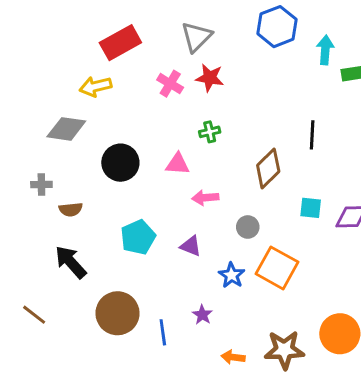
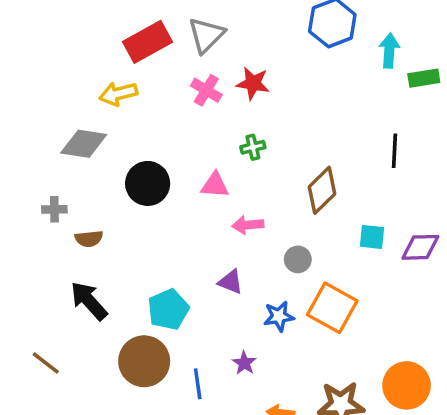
gray triangle: (197, 37) -> (206, 35), moved
black line: (312, 135) -> (394, 151), moved
cyan pentagon: (138, 237) -> (168, 309), moved
blue star: (232, 275) -> (279, 316), turned 30

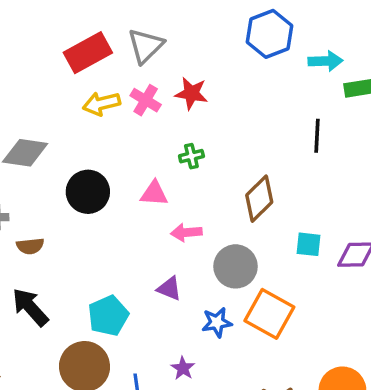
cyan arrow: (389, 51) -> (325, 61), turned 84
yellow arrow: (118, 94) -> (101, 104), moved
black line: (394, 151) -> (317, 136), moved
gray circle: (298, 259) -> (236, 266), size x1.6

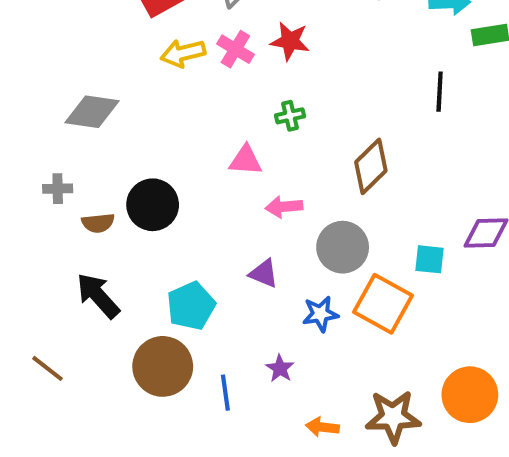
black circle: (88, 192) -> (153, 205), moved
cyan square: (308, 244) -> (429, 259), moved

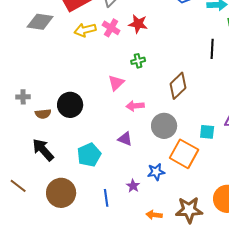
gray diamond: (92, 112) -> (40, 22), moved
pink triangle: (246, 160) -> (116, 83), turned -48
blue star: (320, 314) -> (156, 172), moved
brown circle: (163, 366) -> (61, 193), moved

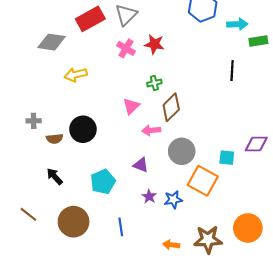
yellow arrow: (85, 30) -> (76, 75), moved
brown diamond: (178, 86) -> (171, 107), moved
black arrow: (43, 150) -> (55, 177), size x0.7
purple star: (133, 186) -> (149, 196), moved

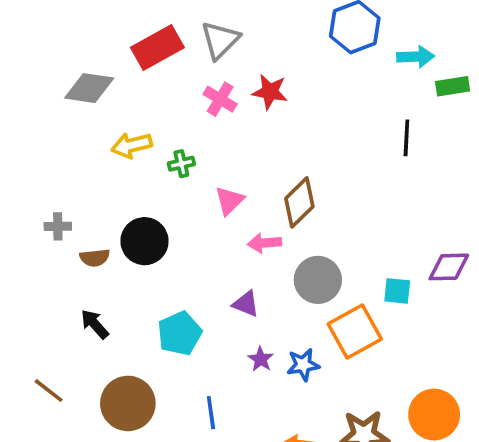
green cross: (154, 83) -> (181, 164), moved
orange square: (203, 181) -> (355, 332), turned 32

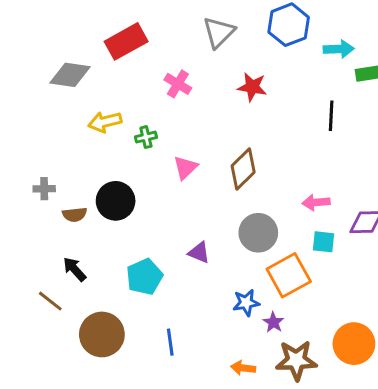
gray triangle: (220, 40) -> (219, 32), moved
red star: (270, 92) -> (252, 87), moved
pink arrow: (264, 243) -> (316, 202), moved
purple star: (261, 359) -> (273, 322), moved
brown line: (49, 391) -> (50, 301), moved

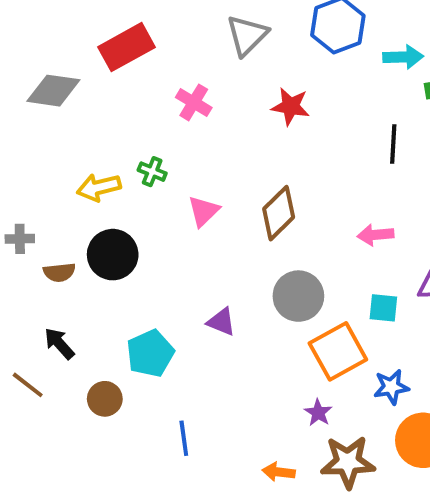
yellow arrow: (105, 122) -> (99, 187), moved
green cross: (146, 137) -> (152, 172), turned 35
pink arrow: (316, 202) -> (375, 235), moved
blue star: (246, 303) -> (391, 387), moved
brown circle: (102, 334) -> (105, 399), moved, size x0.6

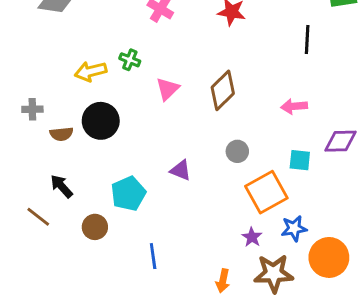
gray circle: (298, 296) -> (237, 151), size x0.6
blue star: (391, 387) -> (294, 228), moved
orange arrow: (279, 472) -> (223, 281), turned -85

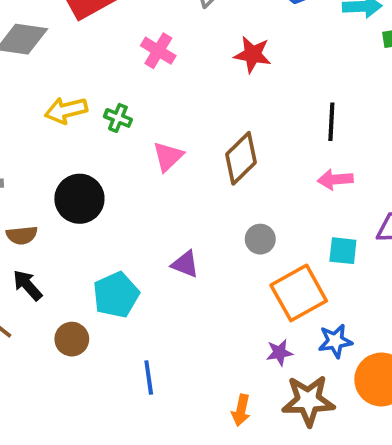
black line: (307, 39) -> (331, 122), moved
yellow arrow: (91, 71) -> (66, 110), moved
brown semicircle: (61, 134) -> (22, 235), moved
purple star: (252, 237) -> (279, 353), turned 30

